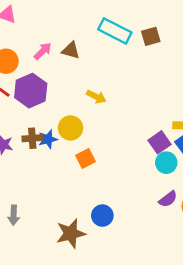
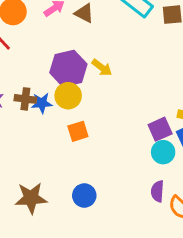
purple hexagon: (31, 91) -> (68, 68), moved
purple semicircle: (168, 199) -> (157, 191), turned 120
brown star: (71, 234) -> (31, 198), moved

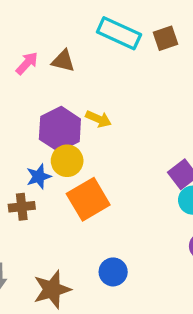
brown cross: (25, 99) -> (22, 207), moved
orange square: (78, 131) -> (88, 199), size x1.6

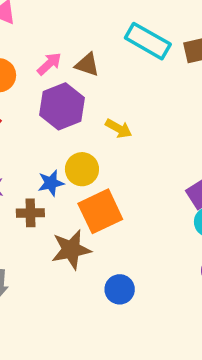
purple hexagon: (60, 129) -> (62, 106), moved
brown star: (52, 289) -> (71, 250), moved

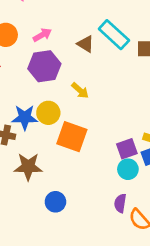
brown triangle: (87, 65) -> (86, 44), moved
blue star: (51, 183) -> (25, 117), size x1.4
orange square: (100, 211) -> (72, 137), moved, turned 32

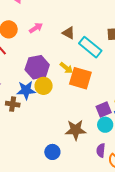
cyan rectangle: (114, 35) -> (90, 47), moved
purple hexagon: (44, 66) -> (37, 67), moved
orange square: (72, 137) -> (80, 78), moved
brown star: (28, 167) -> (76, 130), moved

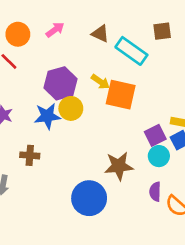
brown cross: (13, 104) -> (30, 155), moved
blue circle: (52, 152) -> (89, 198), size x1.6

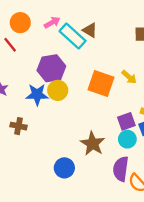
cyan rectangle: (131, 51) -> (73, 36), moved
yellow arrow: (100, 82) -> (129, 77), moved
brown star: (119, 166) -> (93, 144), turned 30
purple semicircle: (155, 192) -> (121, 169), size x1.5
blue circle: (89, 198) -> (64, 168), size x0.7

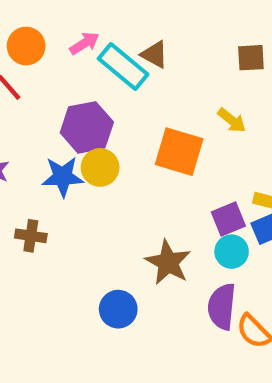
yellow arrow: (129, 77) -> (232, 120), moved

